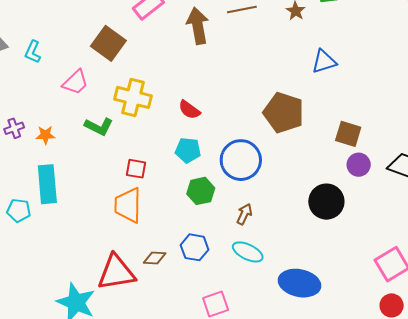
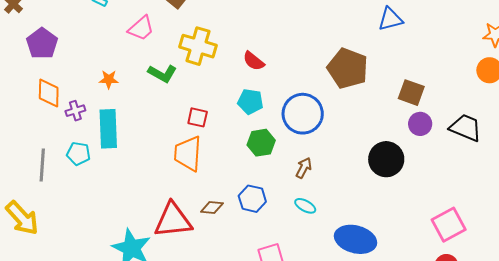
purple cross: (14, 128) -> (75, 111), moved
cyan ellipse: (248, 252) -> (305, 206), size x0.7

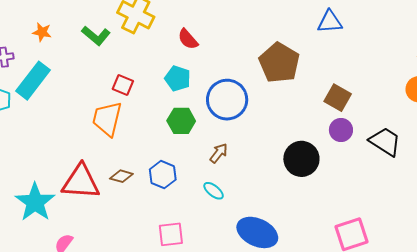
cyan rectangle: (108, 129) -> (33, 81), turned 30

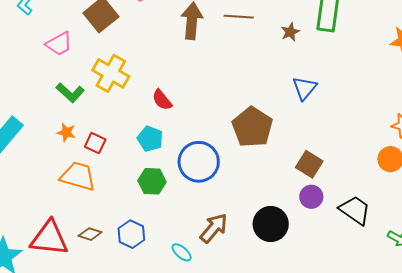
blue triangle: (330, 22) -> (304, 88), turned -48
orange star: (42, 32) -> (66, 132), moved
orange trapezoid: (107, 119) -> (78, 176), turned 90
brown arrow: (219, 153) -> (214, 228), moved, size x1.5

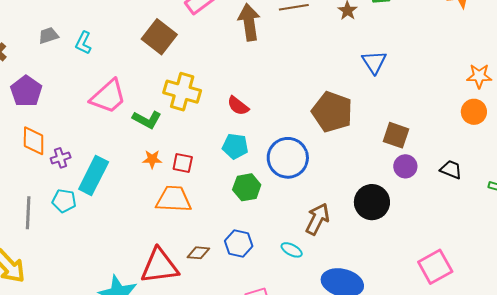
pink trapezoid: (59, 44) -> (108, 97), moved, size x1.4
black trapezoid: (355, 210) -> (451, 170), size x0.7

